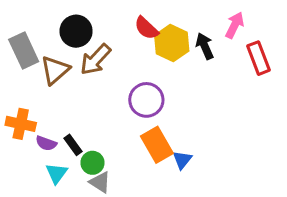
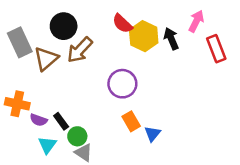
orange rectangle: (157, 145) -> (131, 121), size x0.7

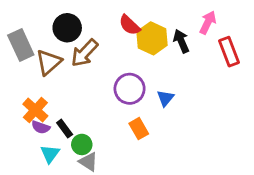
orange cross: (17, 104) -> (35, 110), moved, turned 30
blue triangle: (152, 134) -> (165, 98), moved

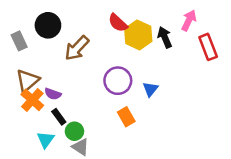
black circle: (67, 28) -> (48, 25), moved
gray rectangle: (21, 45) -> (19, 41), size x0.7
brown triangle: (49, 62) -> (28, 81), moved
purple semicircle: (41, 127) -> (53, 94), moved

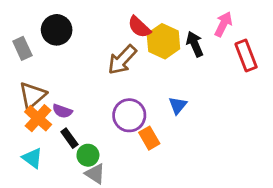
brown arrow: (77, 48) -> (122, 60), moved
purple circle: (118, 81) -> (129, 115), moved
cyan triangle: (46, 140) -> (32, 158), moved, turned -30

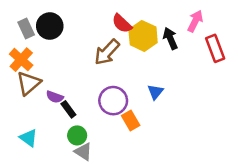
gray rectangle: (22, 48) -> (26, 28), moved
orange cross: (38, 118) -> (21, 60), moved
black rectangle: (69, 138) -> (68, 109), moved

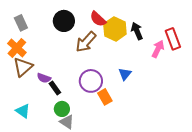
pink arrow: (195, 21) -> (158, 49), moved
black circle: (50, 26) -> (64, 21), moved

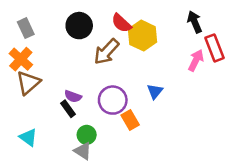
black arrow: (137, 31) -> (195, 22), moved
purple semicircle: (44, 78) -> (73, 96), moved
green circle: (62, 109) -> (87, 135), moved

